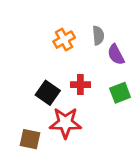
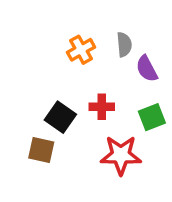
red star: (65, 123) -> (121, 155), moved
brown square: (30, 139) -> (41, 150), moved

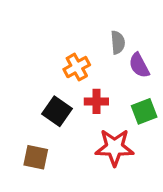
orange cross: (81, 50) -> (77, 67), moved
brown square: (41, 150) -> (36, 157), moved

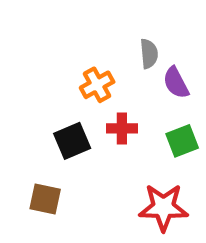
black square: (57, 111) -> (72, 141), turned 32
red star: (115, 147) -> (163, 207), moved

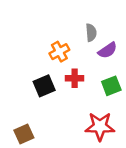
purple semicircle: (176, 83) -> (108, 50), turned -96
brown square: (45, 199) -> (24, 134), moved, turned -36

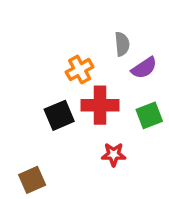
red cross: (75, 78) -> (100, 105), size x1.5
red star: (100, 126) -> (114, 154), moved, size x0.6

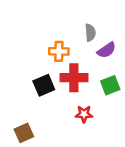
orange cross: (80, 70) -> (59, 51), turned 30

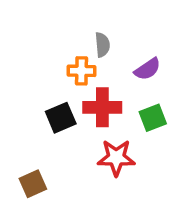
gray semicircle: (90, 33) -> (102, 45), moved
red star: (84, 114) -> (116, 158), size x1.5

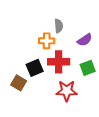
brown square: (33, 184) -> (19, 83), moved, turned -35

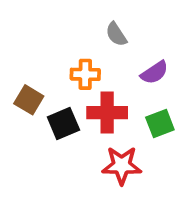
gray semicircle: (59, 26) -> (116, 34), moved, turned 152
brown square: (19, 83) -> (29, 100), moved

